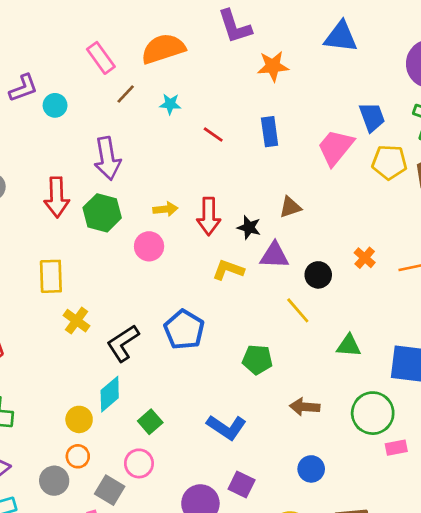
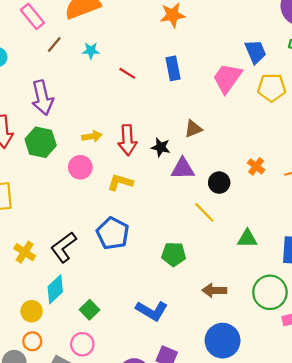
yellow L-shape: (228, 270) -> (120, 182), moved
yellow cross: (77, 321) -> (25, 252), moved
blue circle: (311, 469) -> (223, 341), size x1.6

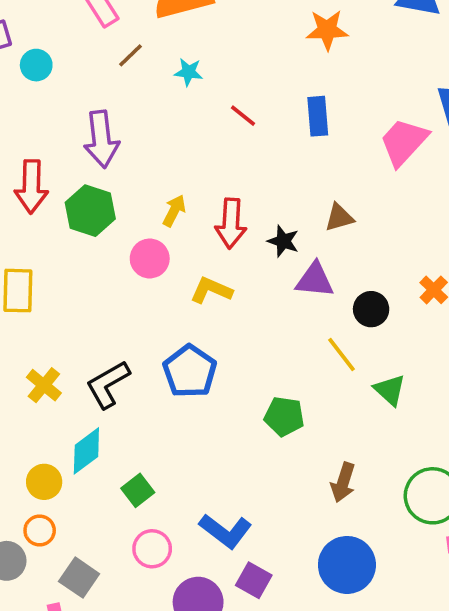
yellow arrow: (92, 136) -> (174, 211), turned -60
green triangle: (247, 239) -> (390, 390), moved, turned 35
brown arrow: (214, 290) -> (343, 482), turned -80
blue L-shape: (152, 311) -> (226, 531), moved
pink circle: (82, 344) -> (152, 549), moved

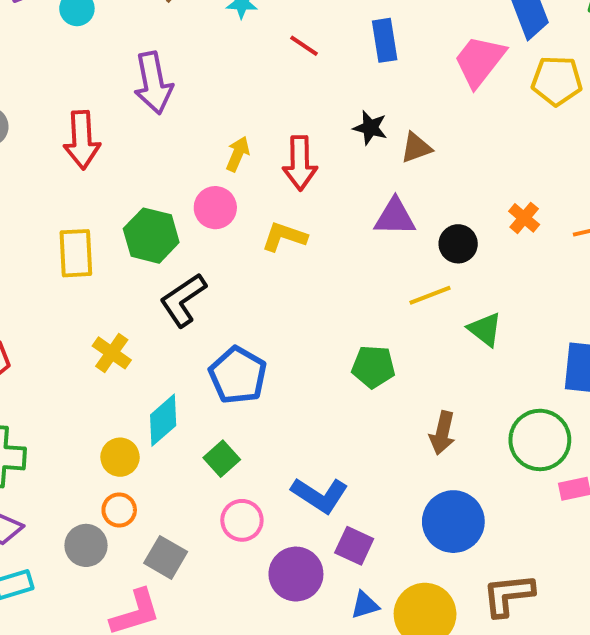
green hexagon: (90, 211) -> (151, 236), moved
black star: (283, 241) -> (370, 128), moved
yellow line: (341, 355) -> (430, 295), turned -69
blue pentagon: (190, 371) -> (238, 375), moved
black L-shape: (108, 384) -> (183, 300), moved

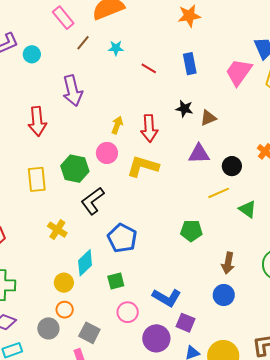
yellow L-shape: (284, 237) -> (143, 166), size x1.4
green square: (222, 459) -> (116, 281), turned 30
blue circle: (453, 522) -> (224, 295), moved, size x0.7

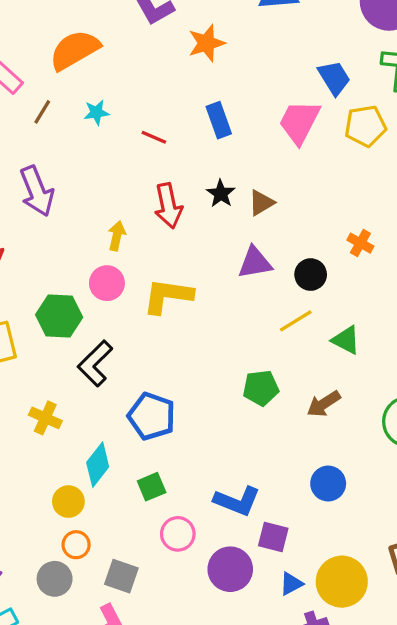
black star: (184, 109) -> (221, 194), turned 30
red arrow: (149, 128) -> (168, 206), moved
brown arrow: (228, 263) -> (324, 404), moved, turned 55

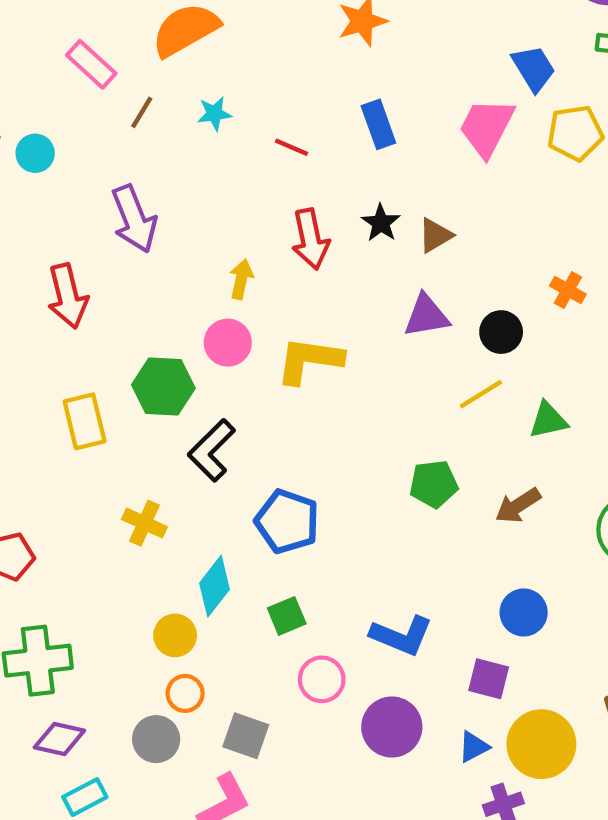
green triangle: (346, 340) -> (548, 420), turned -40
purple square: (273, 537) -> (489, 679), moved

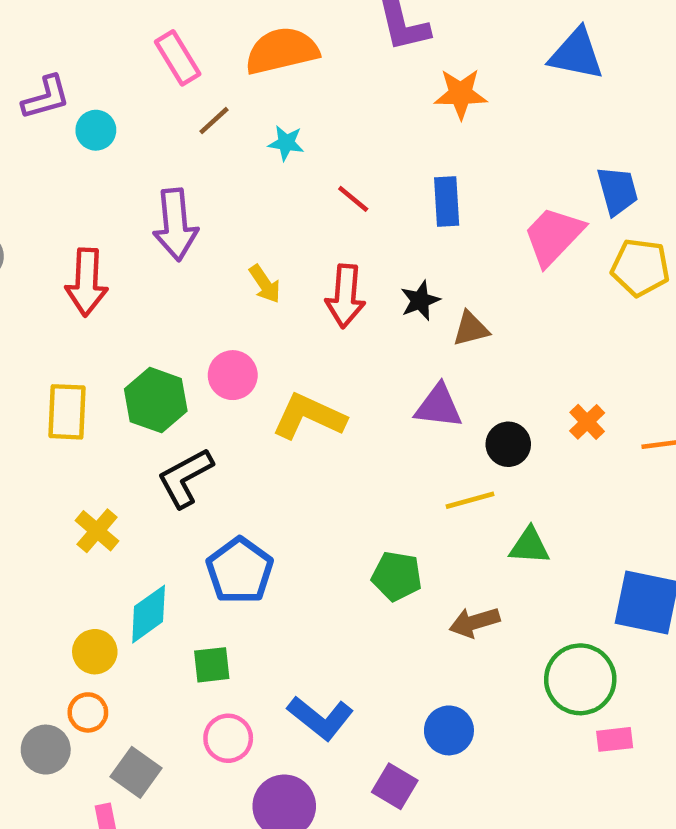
yellow arrow: (241, 279) -> (265, 284), moved, turned 117

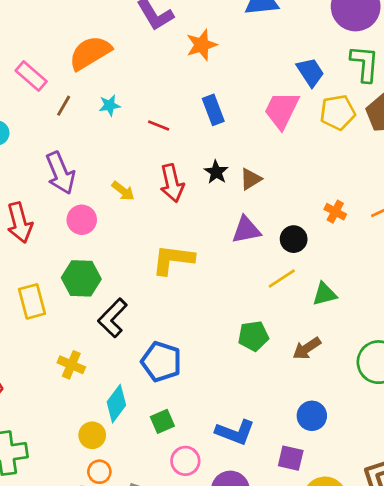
pink circle: (233, 375) -> (82, 220), moved

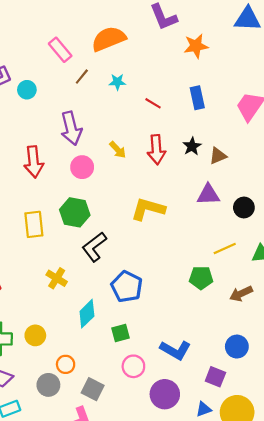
yellow line: (282, 279) -> (225, 249), moved
yellow circle: (92, 435) -> (35, 335), moved

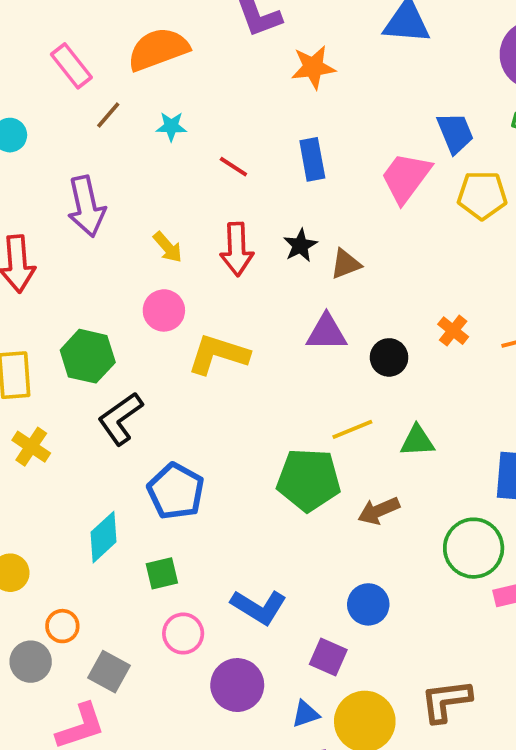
pink circle: (82, 167) -> (164, 310), moved
yellow cross: (57, 278) -> (31, 447), moved
green pentagon: (201, 278) -> (309, 480), size x1.5

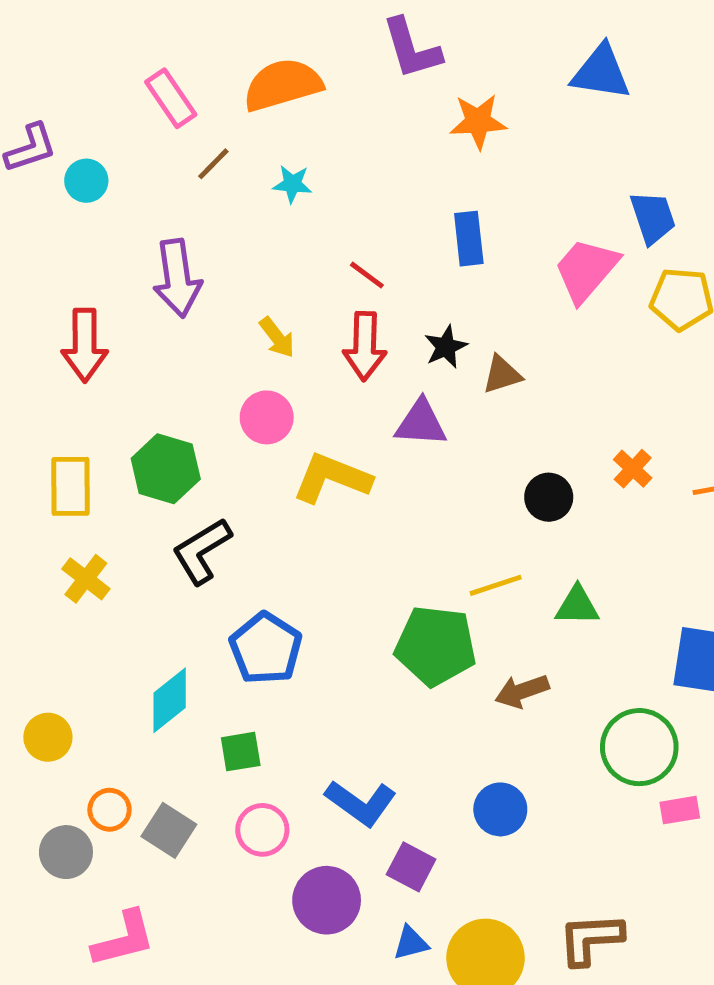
red line: (233, 167) -> (367, 275), moved
purple triangle: (326, 333) -> (421, 423), moved
purple square: (328, 657) -> (411, 867), moved
gray square: (109, 672) -> (169, 830), moved

